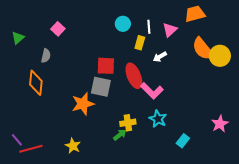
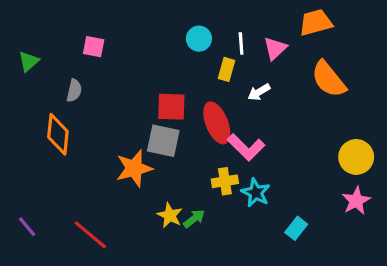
pink square: (58, 29) -> (94, 47), turned -32
yellow circle: (220, 56) -> (356, 157), moved
yellow cross: (128, 123) -> (225, 181), moved
yellow star: (73, 146) -> (170, 215), moved
red line: (31, 149) -> (90, 235), moved, turned 55

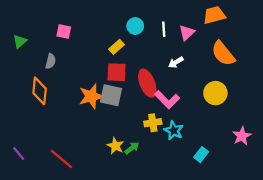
yellow rectangle: (227, 69) -> (117, 47), moved, turned 32
yellow circle: (356, 157) -> (215, 93), moved
orange star: (134, 168) -> (91, 96), moved

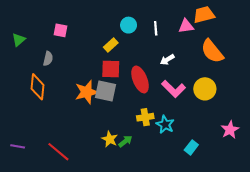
pink triangle: (187, 33) -> (186, 26), moved, turned 35
pink L-shape: (167, 100) -> (173, 89), moved
purple line: (19, 154) -> (18, 146), turned -40

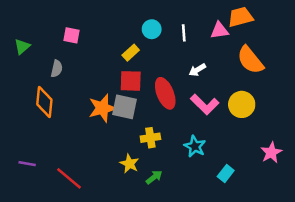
yellow cross: (145, 117) -> (150, 138), moved
green arrow: (125, 141) -> (154, 177), moved
purple line: (18, 146) -> (27, 164), moved

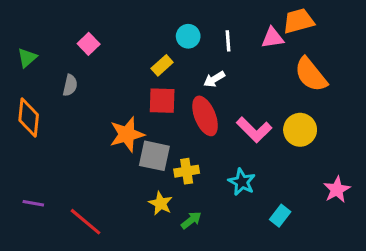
pink square: (71, 35) -> (89, 44), turned 35
white arrow: (197, 70) -> (214, 79), moved
orange diamond: (44, 102) -> (29, 117), moved
gray square: (125, 107) -> (154, 156), moved

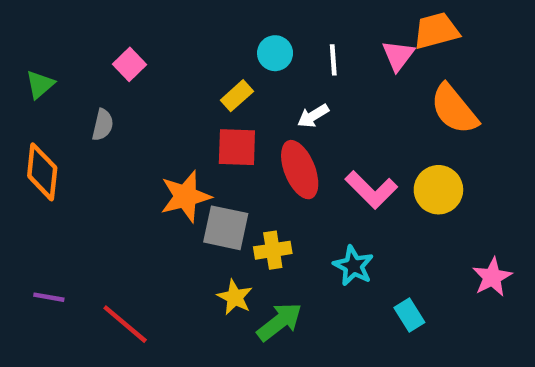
pink triangle: (272, 38) -> (398, 55), turned -45
cyan rectangle: (280, 216) -> (409, 315), turned -70
green arrow: (191, 220) -> (279, 322), size x1.5

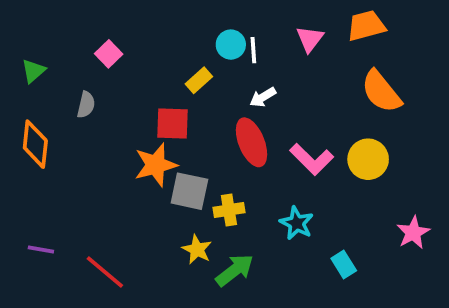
pink triangle: (398, 55) -> (310, 39), moved
white line: (333, 60) -> (253, 50), moved
red square: (237, 147) -> (173, 124), moved

